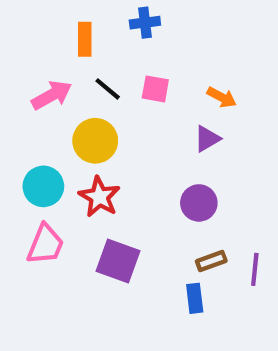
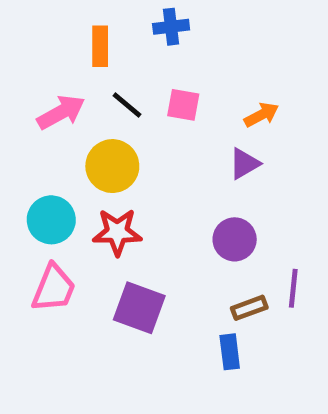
orange arrow: (222, 97) -> (261, 115), turned -56
red star: (99, 197) -> (117, 232), turned -30
purple line: (255, 269) -> (293, 288), moved

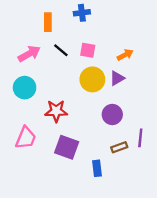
yellow circle: (112, 166) -> (92, 79), moved
cyan circle: (51, 220) -> (25, 88), moved
blue rectangle: (230, 352) -> (97, 168), moved

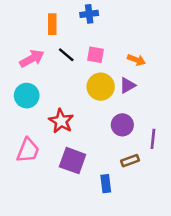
orange arrow: (125, 55) -> (136, 60), turned 49
red star: (56, 111) -> (61, 121), turned 30
purple line: (140, 138) -> (153, 139), moved

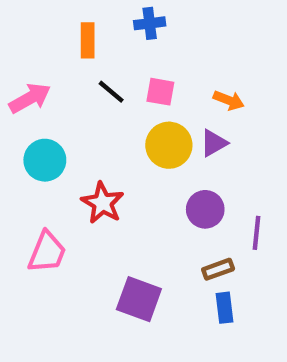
pink arrow: (32, 59) -> (30, 98), moved
purple square: (73, 161) -> (139, 299), moved
blue rectangle: (106, 184) -> (224, 308), moved

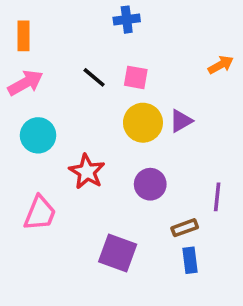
orange rectangle: (88, 40) -> (24, 36), moved
orange arrow: (229, 100) -> (221, 65), moved, turned -50
purple circle: (205, 209) -> (150, 184), moved

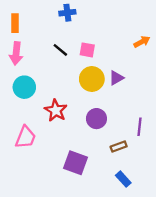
blue cross: (127, 20) -> (67, 13), moved
pink arrow: (25, 83) -> (16, 53), turned 125
blue rectangle: (190, 260) -> (123, 179), moved, turned -35

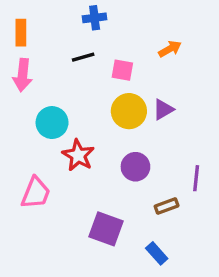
orange arrow: (142, 42) -> (170, 49), moved
black line: (60, 50) -> (83, 57), moved, turned -56
cyan circle: (24, 87) -> (52, 123), moved
blue rectangle: (123, 179) -> (157, 253), moved

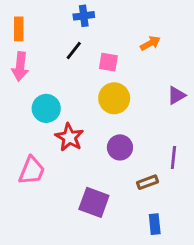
black line: (83, 57) -> (74, 51), turned -36
purple triangle: (163, 109) -> (176, 95), moved
blue rectangle: (157, 253) -> (155, 224), moved, turned 36

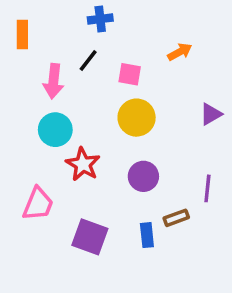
pink arrow: (20, 66) -> (54, 81), moved
purple square: (94, 202) -> (90, 237), moved
blue rectangle: (155, 224) -> (147, 235), moved

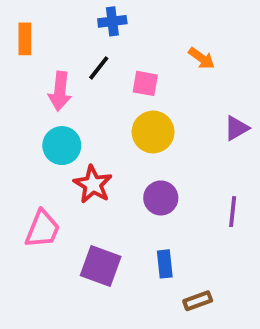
orange arrow: (180, 52) -> (202, 58), turned 65
brown rectangle: (176, 218) -> (198, 301), moved

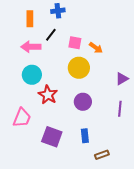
orange rectangle: (25, 39) -> (30, 19), moved
orange arrow: (202, 58) -> (96, 48), moved
pink arrow: (60, 91) -> (31, 47), turned 84
purple triangle: (236, 128) -> (122, 79), moved

